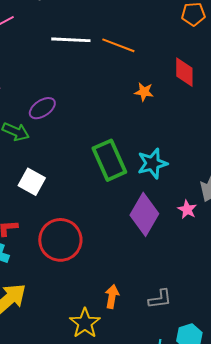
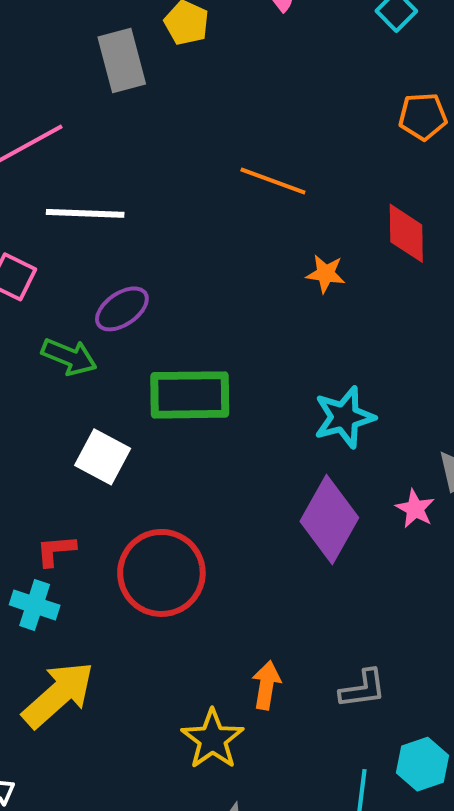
white line: (71, 40) -> (85, 213), moved
green rectangle: (109, 160) -> (190, 395), moved, turned -66

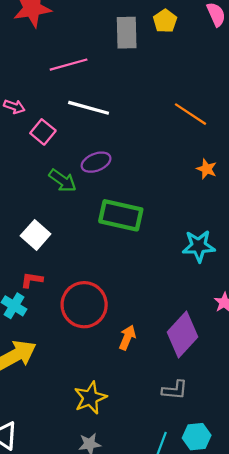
white square: (103, 457) -> (36, 235), moved
purple diamond: (329, 519) -> (182, 334), moved
orange arrow: (266, 685) -> (127, 338), moved

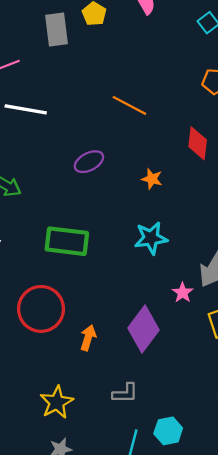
purple ellipse: (96, 162) -> (89, 162), moved
orange star: (207, 169) -> (152, 179), moved
green rectangle: (121, 215) -> (67, 241), moved
gray L-shape: (175, 390) -> (125, 393), moved

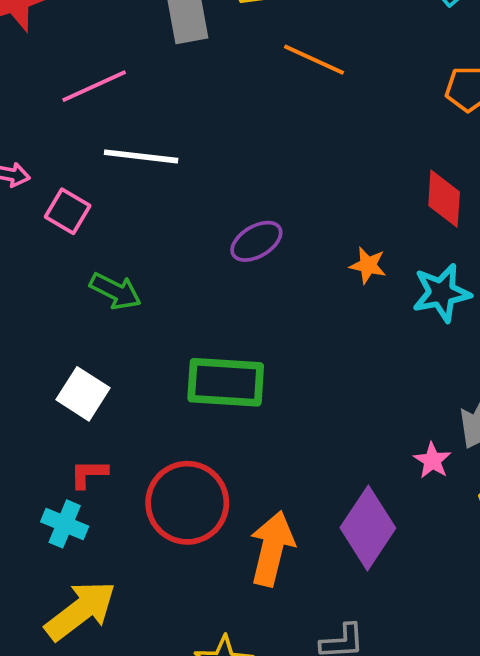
orange line: (129, 105) -> (314, 60), moved
cyan star: (151, 238) -> (441, 293), moved
orange arrow: (88, 338) -> (272, 548), size x1.6

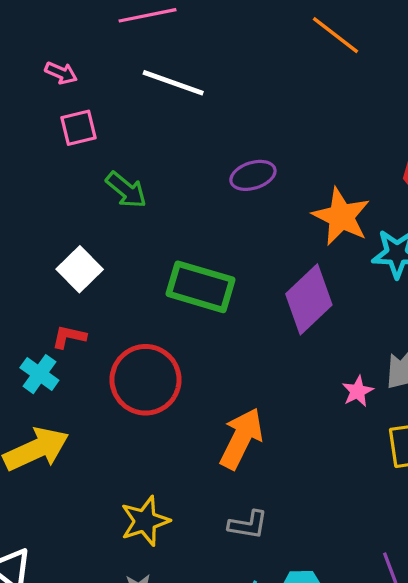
pink square: (68, 211) -> (78, 128), moved, turned 33
orange star: (368, 265) -> (341, 217), size x1.8
purple diamond: (368, 528) -> (309, 299), moved
orange arrow: (272, 548) -> (241, 438), moved

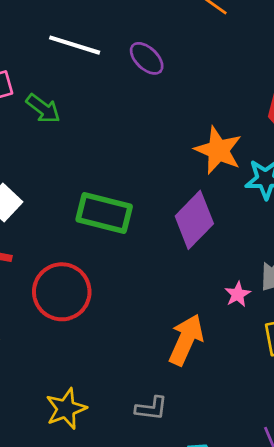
purple ellipse: (253, 175) -> (147, 58), moved, turned 63
green arrow: (126, 190) -> (43, 109), moved
orange arrow: (241, 438) -> (186, 340), moved

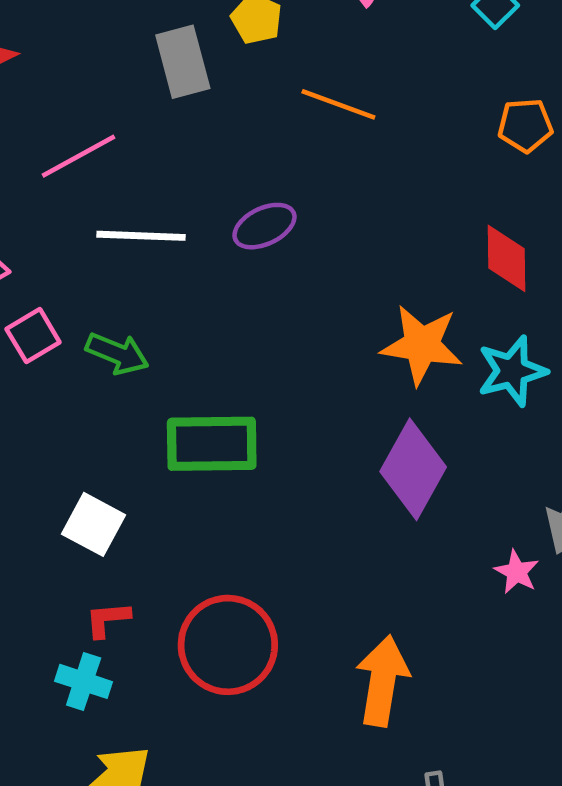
purple ellipse: (147, 58) -> (264, 226), turned -54
green rectangle: (104, 213) -> (212, 444), moved
orange arrow: (186, 340) -> (382, 681), moved

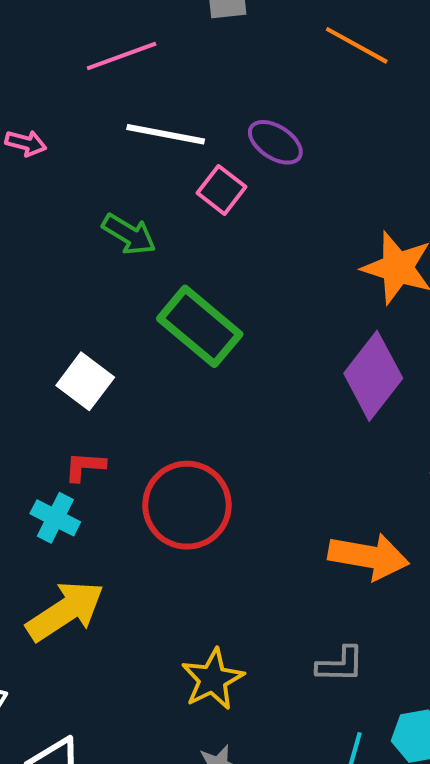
purple ellipse: (264, 226) -> (275, 142), turned 50
pink square: (33, 336) -> (221, 190), moved, turned -30
green rectangle: (212, 444) -> (200, 326), turned 32
orange arrow: (382, 681) -> (369, 556), moved, turned 82

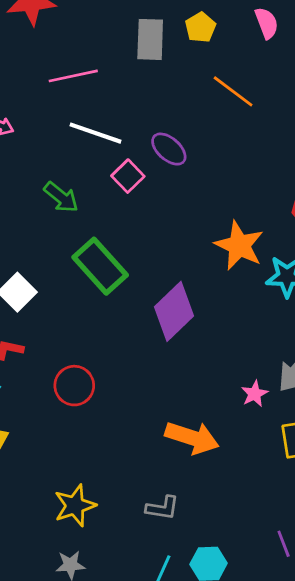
purple diamond: (373, 376) -> (174, 311), moved
red circle: (187, 505) -> (74, 386), size x0.7

